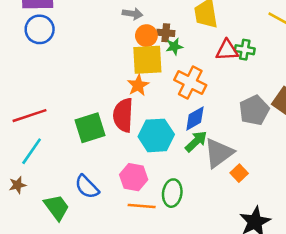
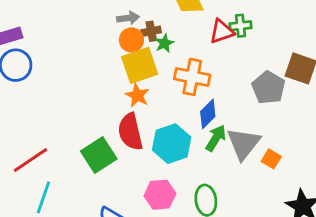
gray arrow: (133, 14) -> (128, 18), moved

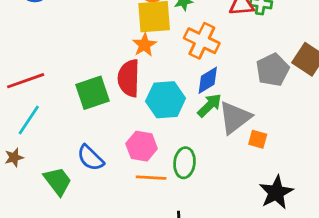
orange square: (271, 159) -> (258, 139), turned -30

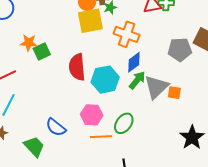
orange star: (144, 45) -> (29, 43), moved, turned -30
gray pentagon: (273, 70) -> (180, 50), turned 30
green square: (93, 93) -> (42, 51), moved, size x0.7
orange square: (258, 139) -> (174, 93), moved
green ellipse: (184, 163) -> (124, 123), turned 35

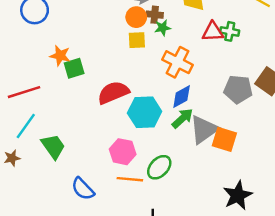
yellow square: (90, 21) -> (137, 40), size x0.6
red semicircle: (77, 67) -> (113, 93), turned 64
orange square: (174, 93) -> (224, 139), size x1.5
blue semicircle: (56, 127) -> (83, 189), moved
green trapezoid: (34, 147) -> (53, 146), moved

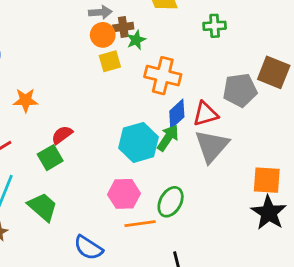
red triangle: (213, 32) -> (205, 114), moved
green square: (74, 68) -> (50, 158), moved
red semicircle: (113, 93) -> (62, 135), moved, size x0.6
green arrow: (182, 118) -> (168, 138), moved
orange square: (224, 139) -> (267, 180), moved

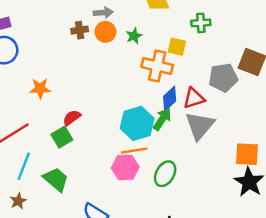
brown cross: (123, 27) -> (80, 30), moved
yellow square: (110, 61) -> (177, 47), moved, turned 30
orange line: (140, 224) -> (134, 151), moved

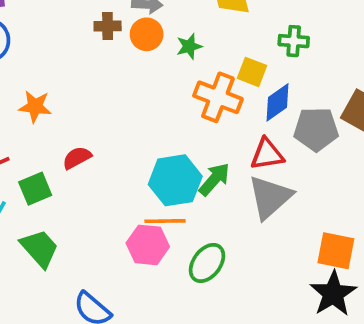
blue diamond: (170, 99) -> (277, 102), moved
green square: (62, 137) -> (35, 189), moved

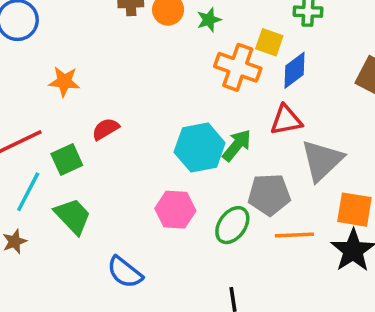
gray pentagon: (316, 129) -> (269, 195), moved
gray triangle: (270, 197) -> (322, 160), moved
orange line: (165, 221) -> (294, 235), moved

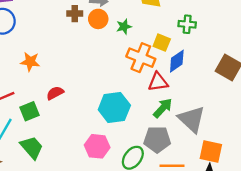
red triangle: (286, 120) -> (158, 82), moved
green arrow: (237, 145) -> (163, 108), moved
gray triangle: (322, 160) -> (192, 119), turned -36

